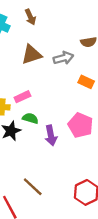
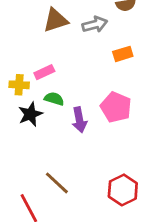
orange rectangle: (86, 82) -> (123, 54), turned -42

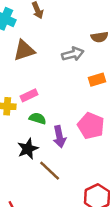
brown triangle: (56, 20) -> (24, 50), moved
black star: (30, 114) -> (28, 149), moved
brown line: (57, 183) -> (50, 171), moved

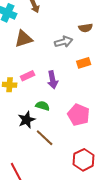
green semicircle: (38, 118) -> (43, 106), moved
pink pentagon: (91, 126) -> (79, 115), moved
purple arrow: (59, 137) -> (53, 80), moved

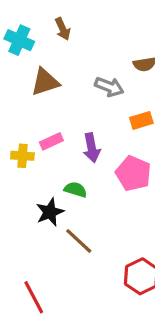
gray arrow: (64, 42) -> (109, 87), turned 36
pink pentagon: (79, 115) -> (133, 173), moved

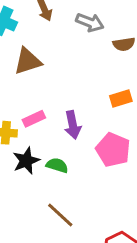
gray arrow: (109, 87) -> (90, 22), moved
black star: (50, 212) -> (26, 161), moved

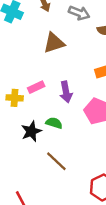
brown triangle: (28, 61) -> (54, 43), moved
black star: (26, 161) -> (31, 131), moved

